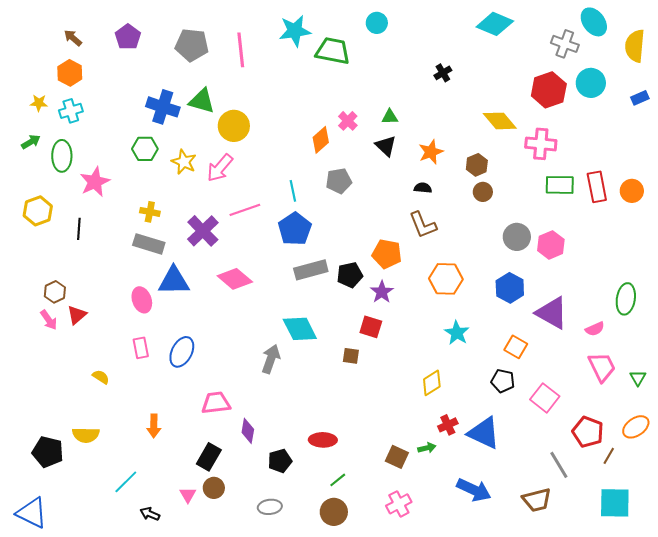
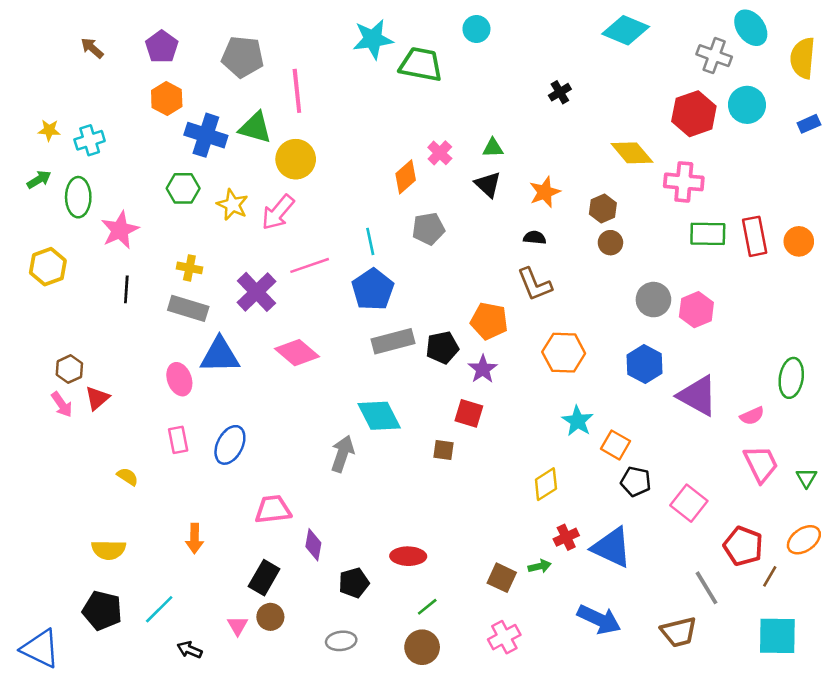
pink line: (241, 50) -> (297, 91), moved
orange hexagon: (70, 73) -> (167, 99), moved
black line: (79, 229) -> (126, 289), moved
orange square: (516, 347) -> (616, 445), moved
black pentagon: (48, 452) -> (102, 611), moved

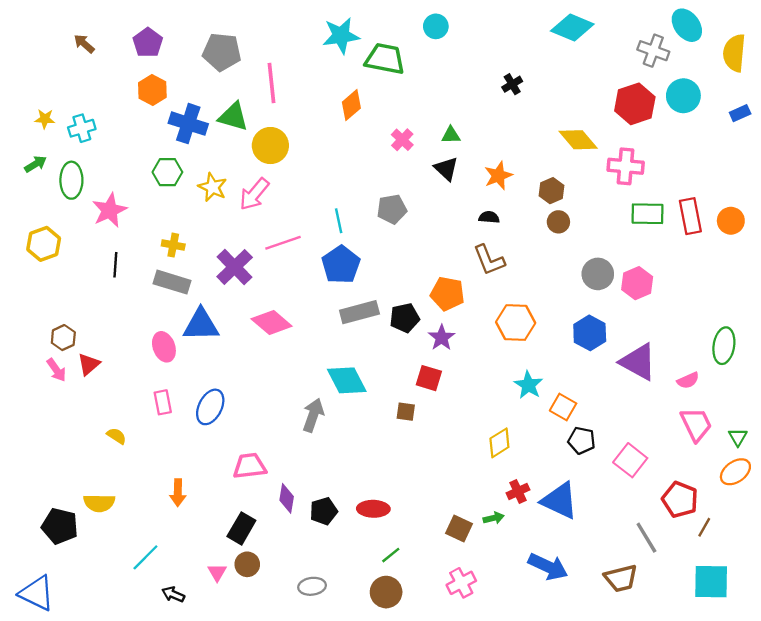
orange diamond: (406, 177) -> (351, 105), moved
orange ellipse: (804, 540) -> (735, 472), moved
black pentagon: (354, 583) -> (324, 511), moved
black pentagon: (102, 611) -> (60, 526), moved

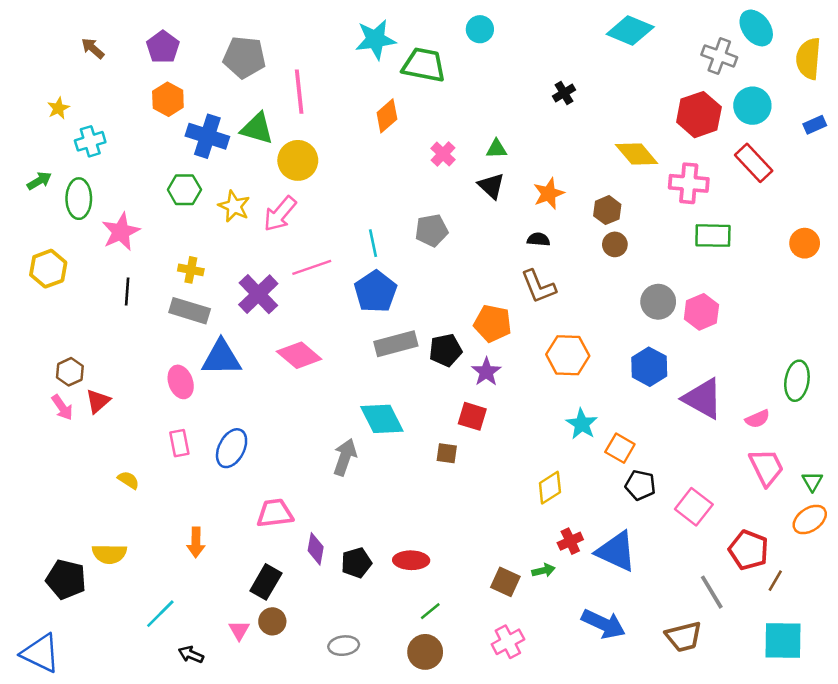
yellow star: (45, 119) -> (58, 108), moved, turned -30
red rectangle: (690, 216) -> (754, 163), moved, turned -32

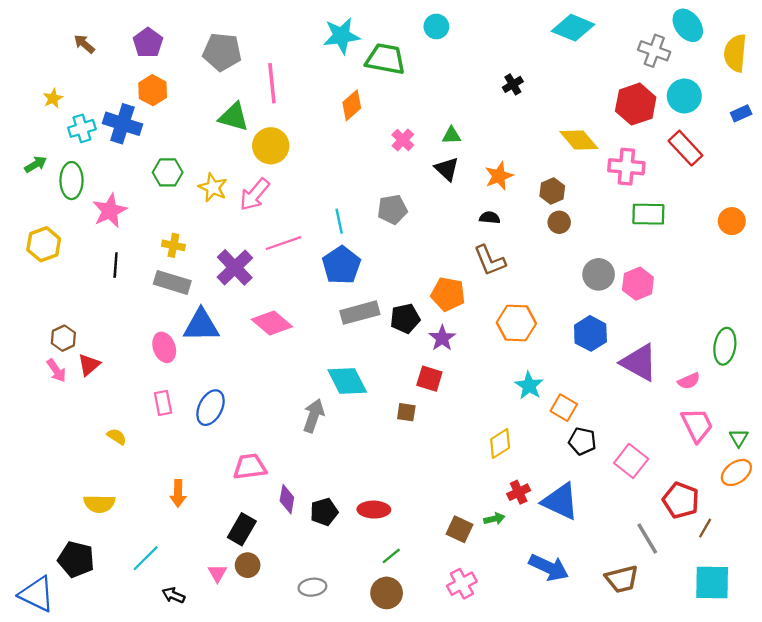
blue cross: (207, 136) -> (122, 124), moved
black pentagon: (66, 579) -> (76, 559), moved

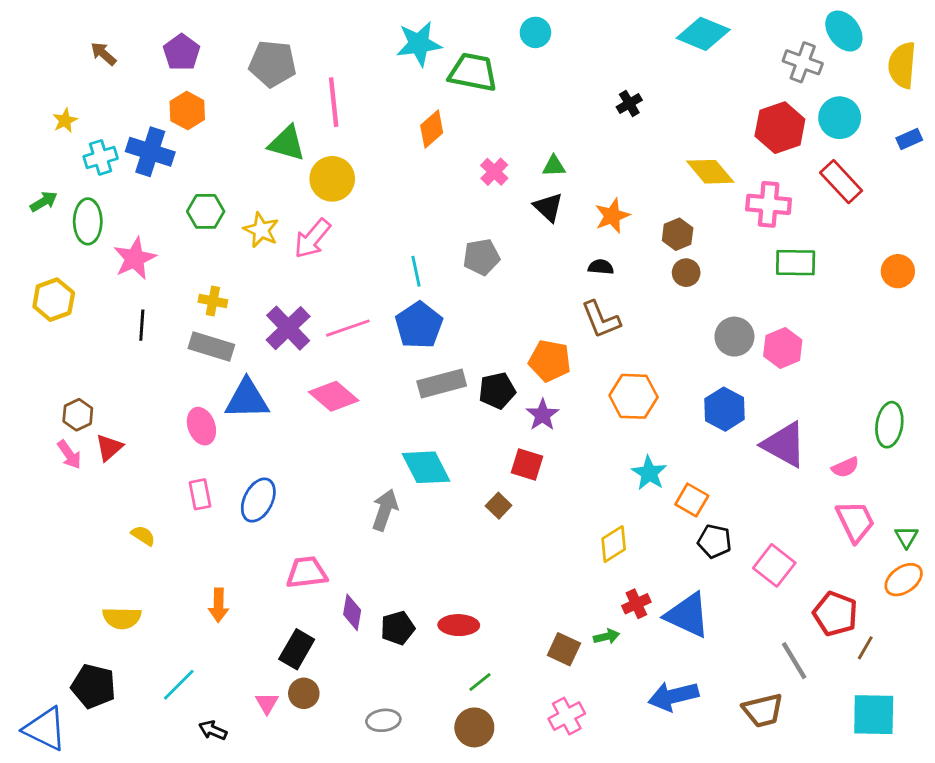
pink line: (283, 243) -> (348, 328), moved
brown square: (406, 412) -> (499, 506), turned 36
blue arrow: (549, 567) -> (673, 696), turned 141

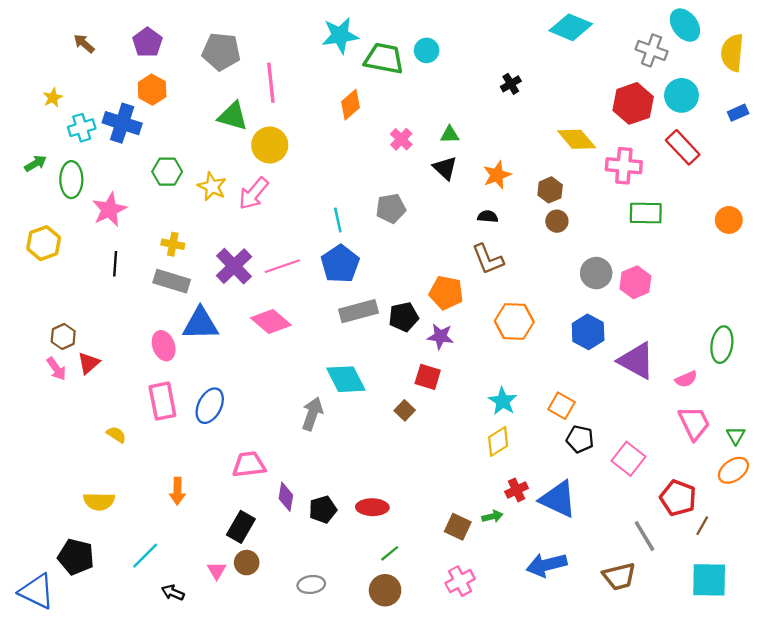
cyan circle: (535, 32) -> (427, 50), moved
purple star: (543, 415) -> (440, 336), turned -30
cyan star: (649, 473) -> (503, 401), moved
pink rectangle: (200, 494) -> (162, 401), size x1.5

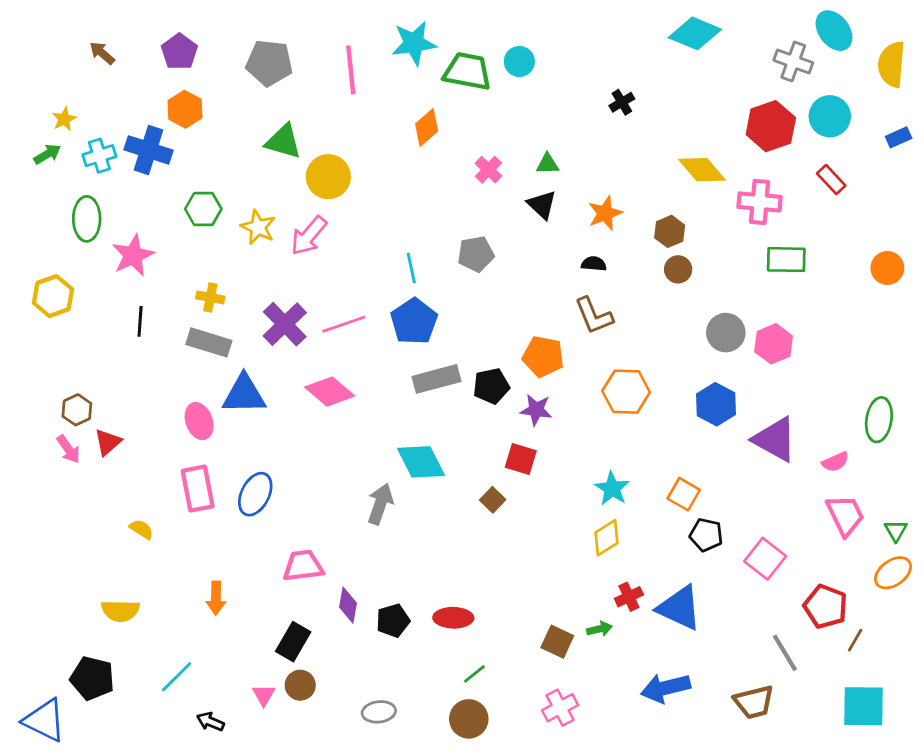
pink line: (271, 83) -> (351, 70), moved
red rectangle: (683, 147) -> (831, 179), size x0.7
green arrow: (36, 163) -> (47, 154), moved

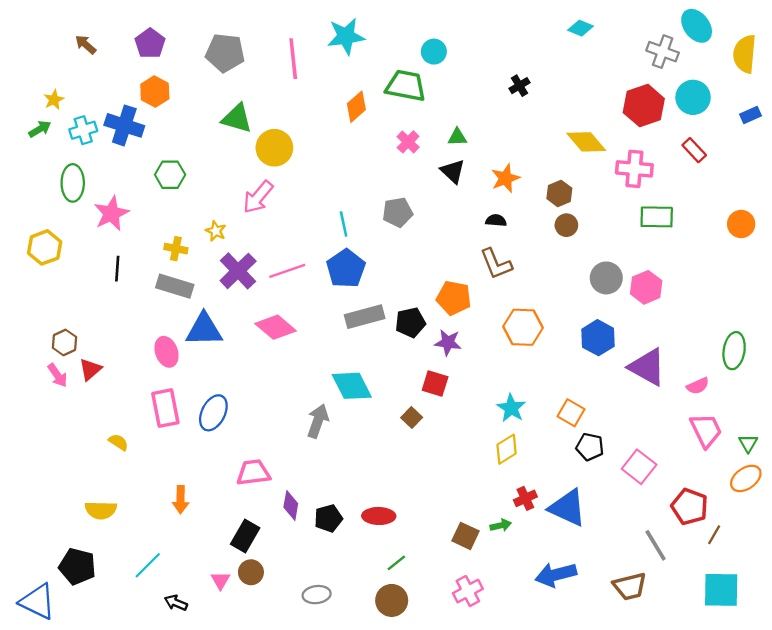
cyan diamond: (695, 33) -> (580, 28), size x0.6
green trapezoid: (467, 71) -> (406, 86), moved
yellow star: (258, 227) -> (216, 231), moved, size x0.7

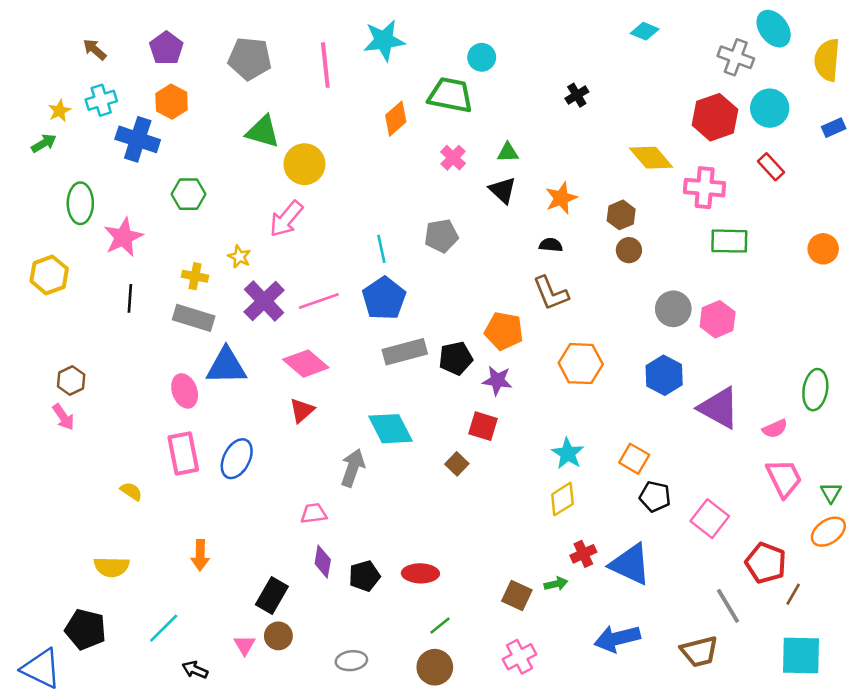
cyan cross: (83, 130) -> (101, 100), moved
red triangle: (90, 369) -> (302, 410), moved
pink trapezoid: (253, 473) -> (314, 513), moved, size x0.7

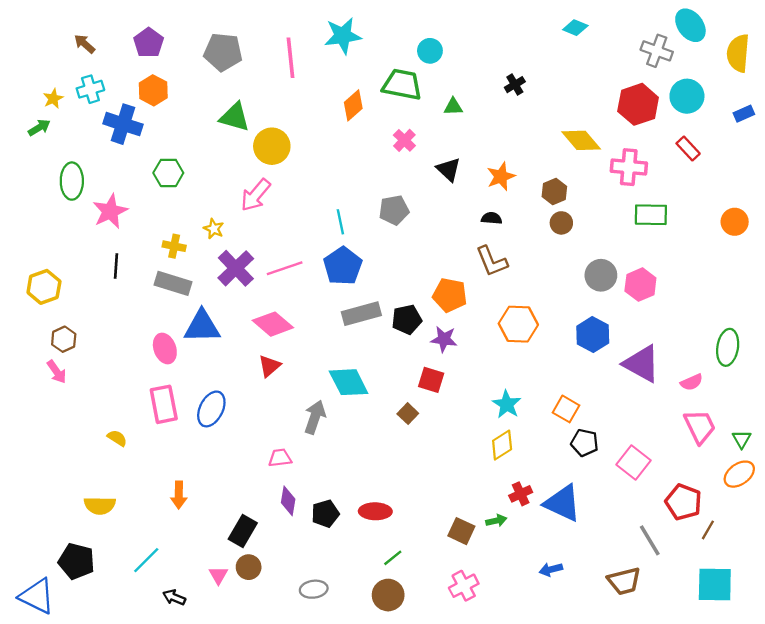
green triangle: (508, 152) -> (453, 107), moved
yellow hexagon: (49, 275) -> (44, 287), moved
blue arrow: (617, 639) -> (551, 569), size x0.6

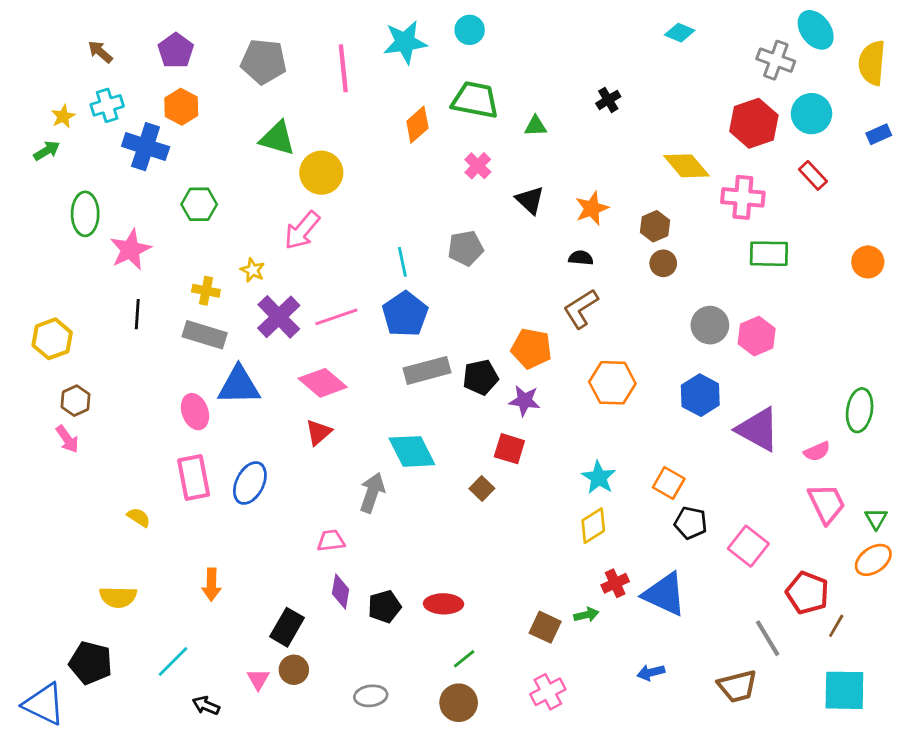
cyan circle: (430, 51) -> (470, 30), moved
brown L-shape: (492, 261) -> (581, 309), turned 80

